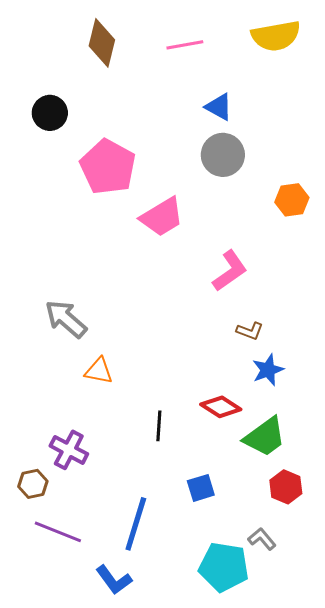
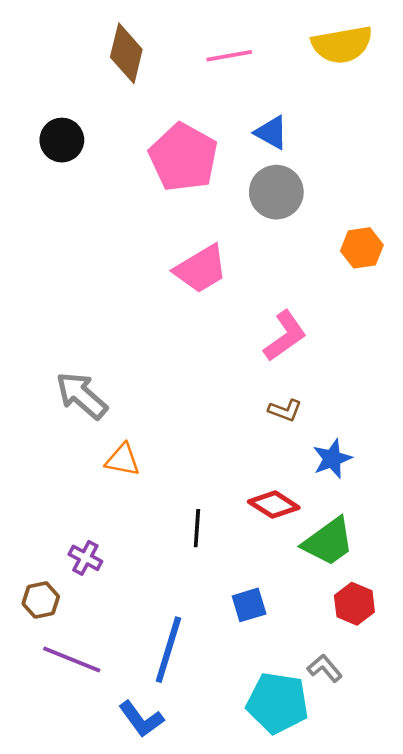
pink pentagon: (108, 167) -> (183, 157), moved
brown L-shape: (250, 331) -> (285, 410), moved
purple cross: (69, 450) -> (85, 558), size x0.7

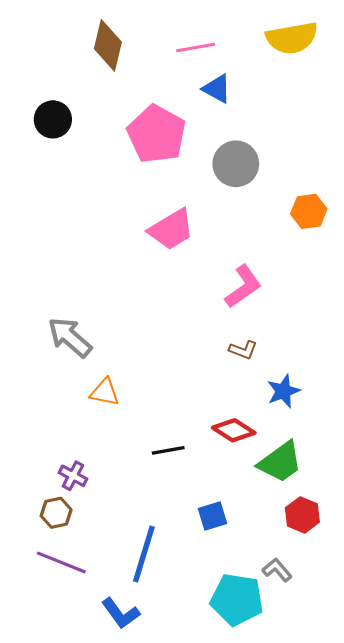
blue triangle: (271, 133) -> (217, 89), moved
black line: (197, 528) -> (168, 450), turned 76
brown hexagon: (41, 600) -> (56, 513), moved

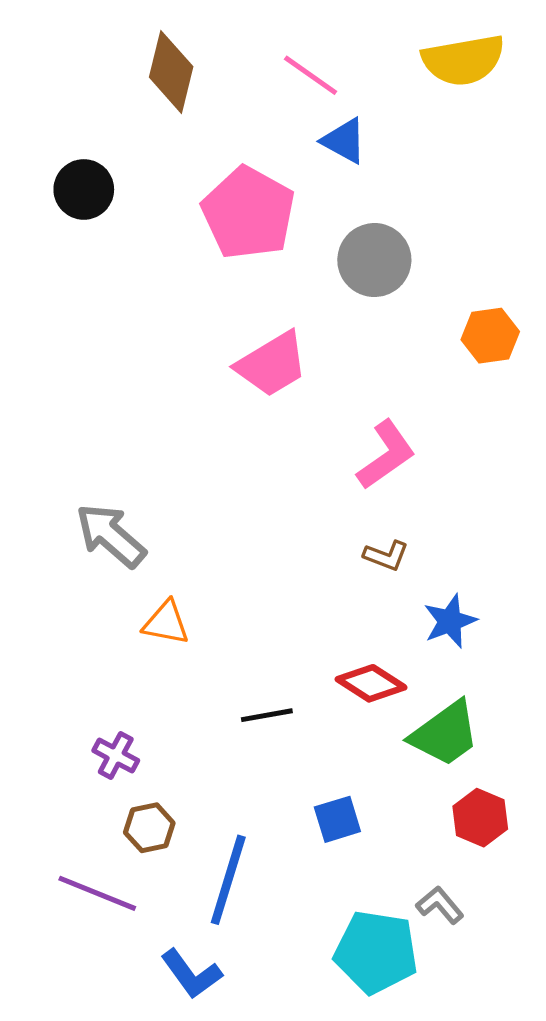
pink line: (196, 47) -> (311, 75), turned 45
brown hexagon: (56, 513) -> (149, 828), moved

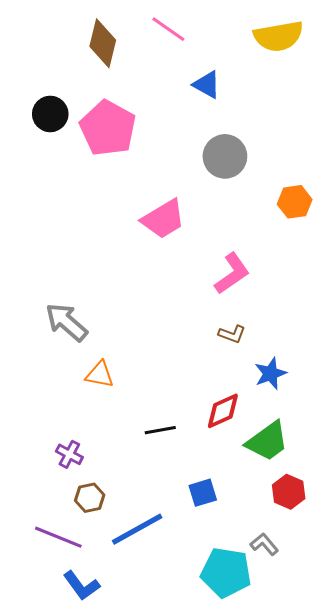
pink line: (311, 75) -> (168, 29), moved
pink pentagon: (248, 213) -> (108, 128), moved
red diamond: (371, 683) -> (223, 411), turned -57
blue line: (228, 880) -> (137, 529), turned 44
blue L-shape: (191, 974) -> (82, 586), moved

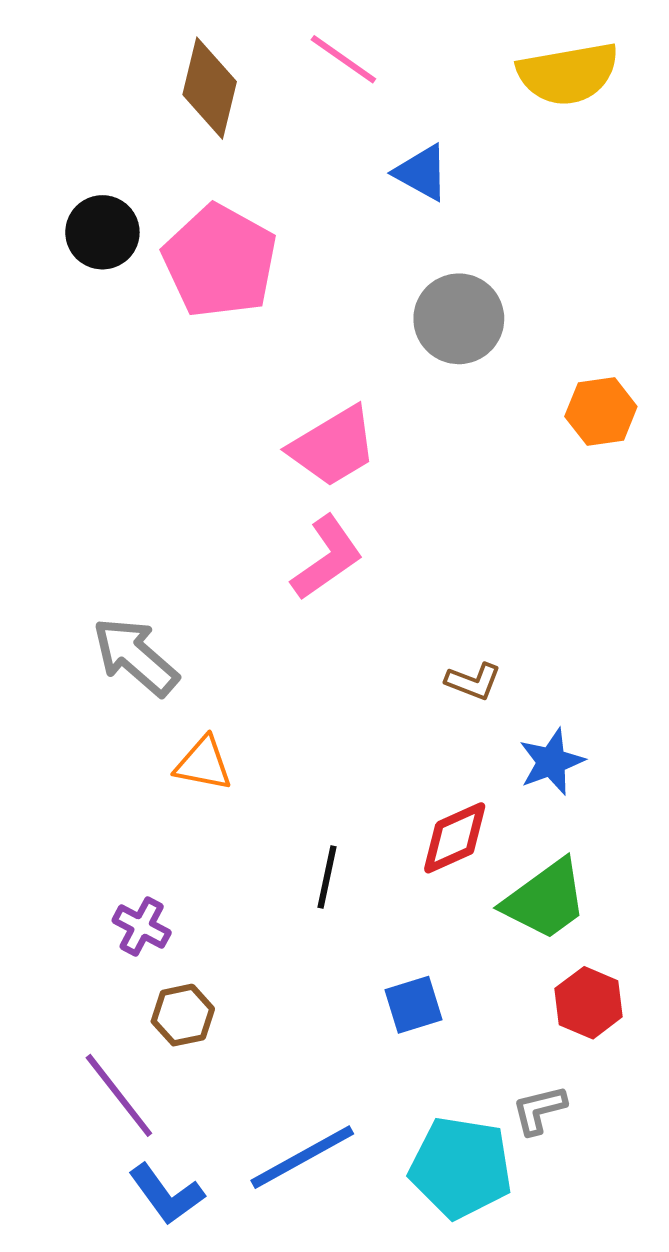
pink L-shape: (232, 274) -> (327, 558), moved
black line: (160, 430) -> (327, 877), turned -68
blue line: (137, 529) -> (302, 1157), moved
purple line: (58, 537) -> (119, 1095), turned 30
gray L-shape: (264, 544) -> (539, 1110), turned -64

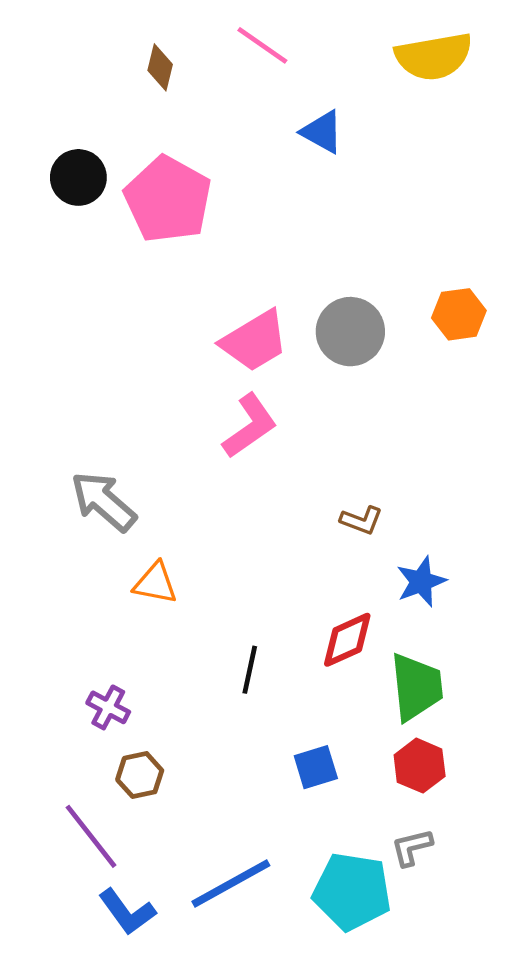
brown diamond: (210, 88) -> (160, 67), size x0.6
gray circle: (459, 319) -> (350, 332), moved
green trapezoid: (545, 900) -> (416, 687), turned -60
red hexagon: (589, 1003) -> (420, 766), moved

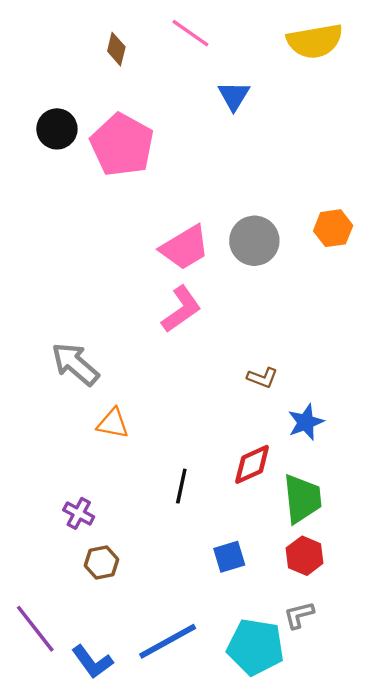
blue triangle: (322, 132) -> (234, 96), turned 32
purple line: (91, 836) -> (35, 629), moved

